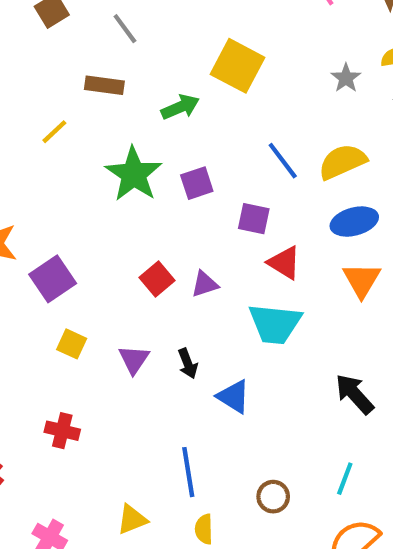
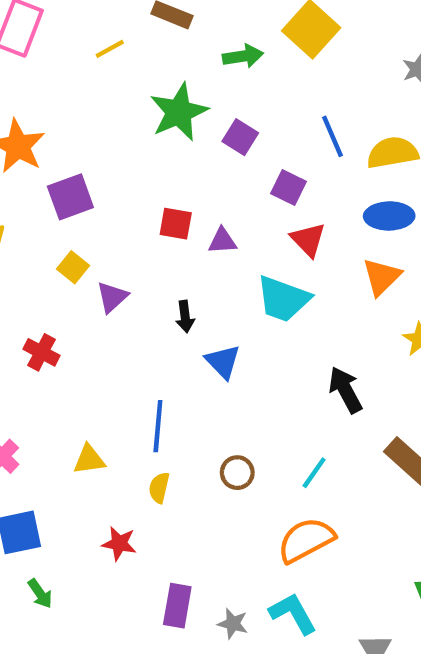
purple square: (197, 183) -> (240, 137), turned 36
red square: (157, 279) -> (176, 224), turned 36
purple triangle: (134, 359) -> (112, 297), moved

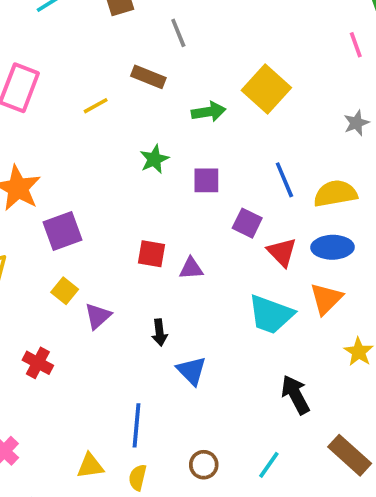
green star: (179, 112) -> (154, 159), size x0.6
purple square: (240, 137) -> (206, 180), turned -32
red triangle: (308, 240) -> (282, 252), moved
cyan trapezoid: (283, 299) -> (271, 314), moved
yellow triangle: (89, 460) -> (90, 466), moved

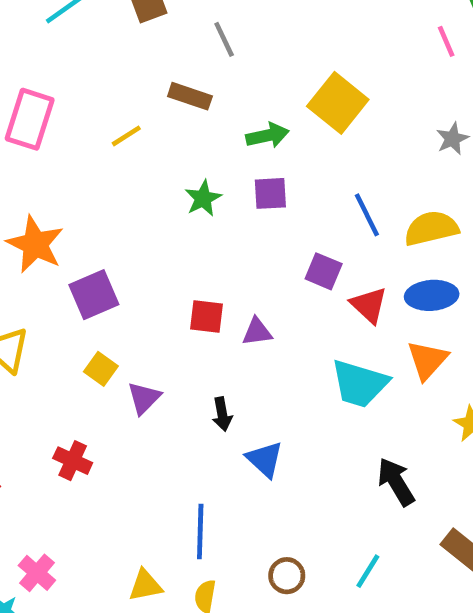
purple square: (206, 180) -> (270, 193), moved

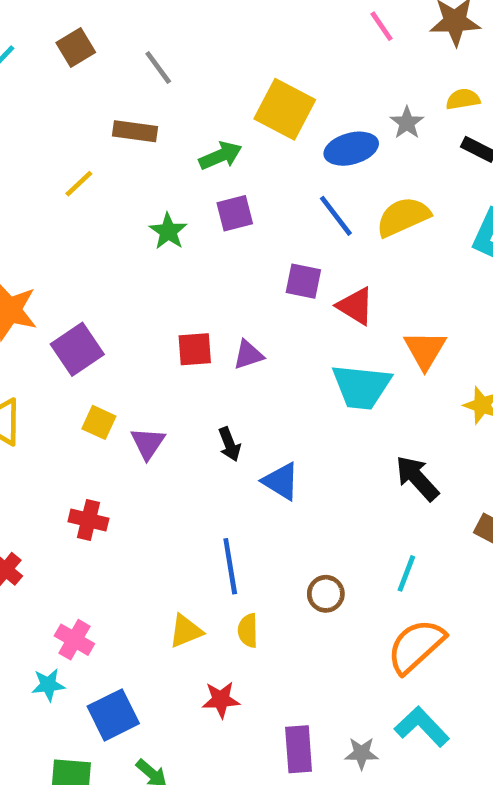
blue ellipse: (432, 295) -> (351, 149), moved

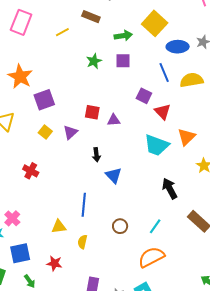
purple triangle: (148, 443) -> (70, 132), moved
yellow semicircle: (248, 631) -> (82, 242), moved
red star: (221, 700) -> (54, 263), moved

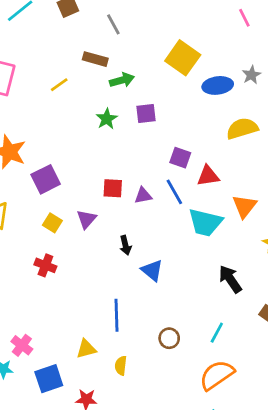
green arrow: (123, 36) -> (122, 80), moved
blue line: (164, 73) -> (174, 192), moved
red triangle: (163, 112) -> (208, 176), turned -48
red cross: (31, 171) -> (45, 265), moved
blue square: (20, 253) -> (49, 379), moved

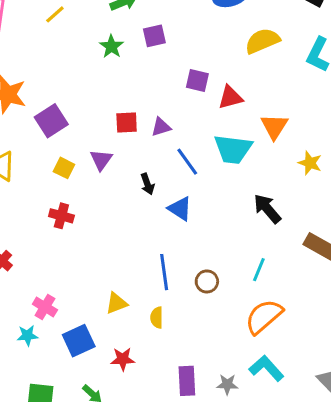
blue line: (174, 192) -> (187, 162), moved
blue line: (117, 315) -> (164, 272), moved

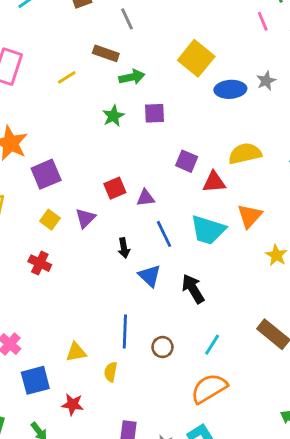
yellow semicircle: (262, 41) -> (245, 154), moved
red square: (127, 123) -> (115, 188), turned -30
black arrow: (267, 209) -> (193, 289), moved

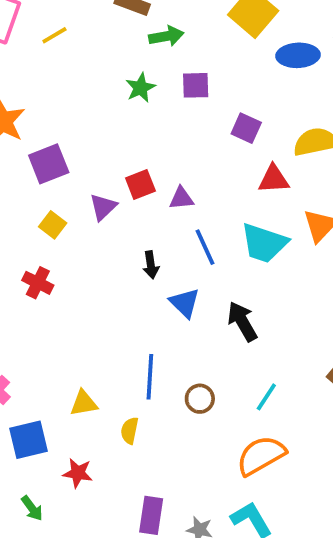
yellow line: (67, 77) -> (54, 35), moved
purple square: (187, 161) -> (246, 128), moved
purple triangle: (85, 218) -> (103, 207), moved

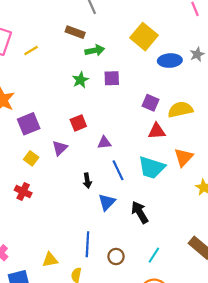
purple square: (246, 128) -> (151, 103), moved
red square: (140, 185) -> (78, 123), moved
blue triangle: (185, 303) -> (107, 202), turned 30

